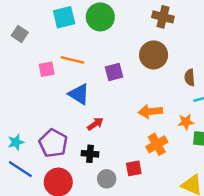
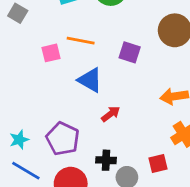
purple square: (114, 72) -> (130, 52), turned 36
black cross: (90, 154) -> (106, 160), moved

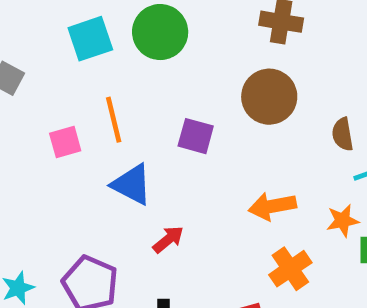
orange line: (81, 41) -> (114, 120), turned 68

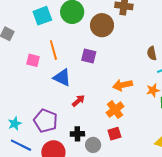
brown circle: (269, 97) -> (102, 25), moved
pink square: (65, 142) -> (33, 60), turned 32
orange cross: (290, 269) -> (115, 110), moved

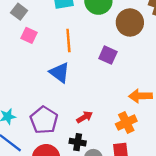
pink square: (33, 60) -> (29, 35), moved
blue triangle: (62, 78) -> (60, 72), moved
red arrow: (78, 101) -> (84, 117), moved

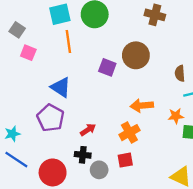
brown circle: (130, 22) -> (136, 55), moved
orange line: (68, 41) -> (68, 41), moved
purple pentagon: (44, 120) -> (51, 118), moved

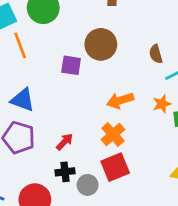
red square: (125, 160) -> (115, 167), size x1.5

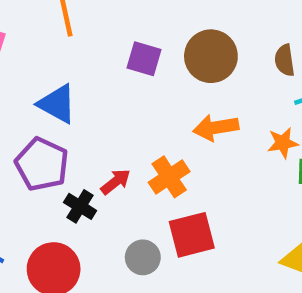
brown circle: (101, 44) -> (211, 56), moved
orange cross: (113, 134) -> (169, 177), moved
black cross: (65, 172) -> (80, 206), moved, turned 30

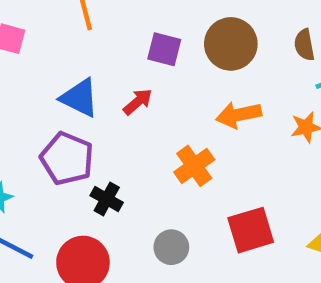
red arrow: (116, 182) -> (138, 102), moved
red square: (192, 235) -> (251, 230), moved

